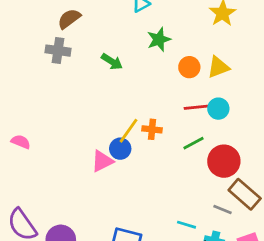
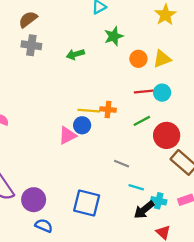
brown semicircle: (69, 19) -> (28, 19), moved
green arrow: (112, 62) -> (75, 54), turned 132
yellow line: (129, 131) -> (89, 111), turned 60
gray line: (222, 209) -> (122, 164), moved

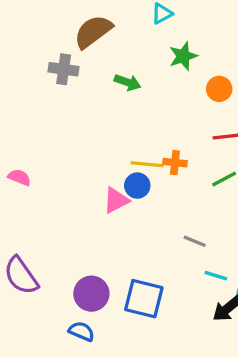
brown semicircle: (28, 19) -> (93, 32), moved, size x1.4
green arrow: (75, 54) -> (127, 82), turned -144
purple circle: (34, 200) -> (91, 294), moved

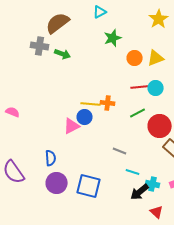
green arrow: (127, 82) -> (63, 54), moved
blue semicircle: (82, 331) -> (51, 158), moved, turned 63

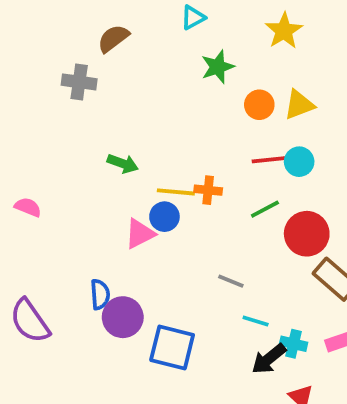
yellow star: (159, 19) -> (284, 31), moved
brown semicircle: (58, 23) -> (113, 38), size x0.7
green arrow: (63, 54) -> (123, 164), moved
purple circle: (57, 183) -> (123, 317), moved

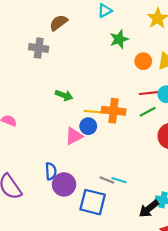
orange cross: (208, 190) -> (114, 111), size x1.5
green line: (265, 209) -> (148, 112), moved
gray line: (231, 281) -> (107, 180), moved
cyan line: (256, 321) -> (119, 180), moved

